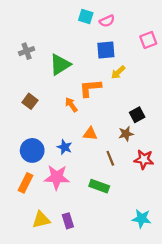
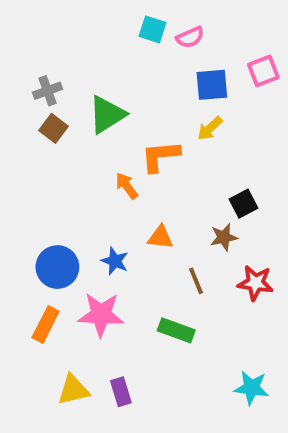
blue square: (106, 50) -> (212, 85), moved
brown square: (30, 101) -> (53, 128), moved

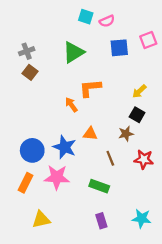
green triangle: (107, 115) -> (73, 52), moved
yellow arrow: (210, 128) -> (139, 91), moved
black square: (244, 204) -> (137, 115), turned -32
blue star: (115, 261) -> (65, 147), size x1.5
purple rectangle: (121, 392) -> (101, 221), moved

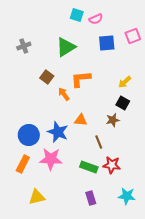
brown square: (30, 72) -> (47, 77), moved
red star: (144, 159) -> (112, 165), moved

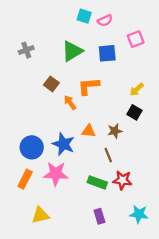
pink square: (133, 36) -> (136, 39), moved
blue square: (107, 43) -> (107, 53), moved
brown star: (113, 120) -> (115, 131), moved

